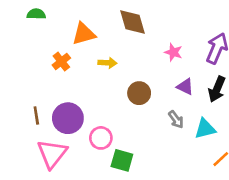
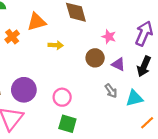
orange cross: (61, 61) -> (12, 37), moved
brown circle: (139, 93) -> (95, 58), moved
pink circle: (101, 138) -> (62, 97), moved

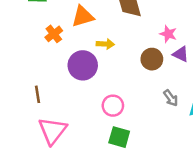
purple triangle: (118, 64) -> (181, 54), moved
purple circle: (24, 90) -> (83, 65), moved

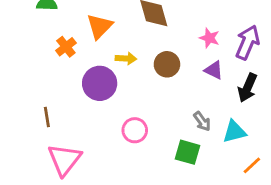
orange triangle: (83, 16) -> (100, 26), turned -30
pink star: (168, 34) -> (209, 38), moved
brown circle: (152, 59) -> (167, 64), moved
green square: (119, 137) -> (187, 152), moved

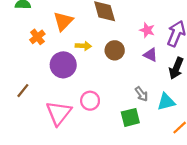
brown line: (47, 117) -> (23, 91), turned 48
green square: (187, 152) -> (130, 117), turned -30
pink triangle: (64, 160) -> (59, 113), moved

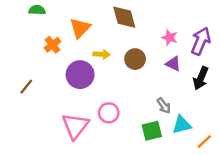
brown line: (23, 91) -> (26, 87), moved
cyan triangle: (166, 102) -> (182, 125), moved

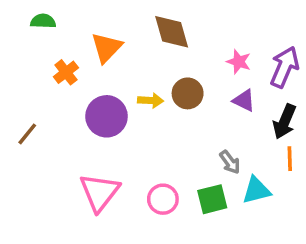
yellow arrow: (102, 54) -> (151, 100), moved
pink circle: (109, 113) -> (163, 199), moved
orange line: (204, 142) -> (290, 159), moved, turned -49

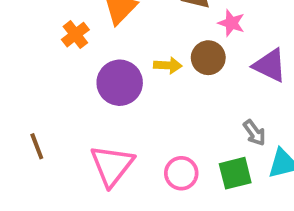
pink star: (239, 62) -> (231, 23), moved
purple triangle: (244, 100) -> (270, 65), size x1.4
brown line: (27, 134) -> (37, 146), moved, turned -60

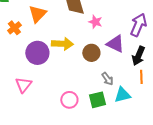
brown circle: (208, 58) -> (91, 53), moved
yellow arrow: (168, 65) -> (62, 44), size x1.5
pink triangle: (112, 166) -> (23, 85), moved, size x0.7

